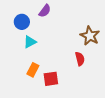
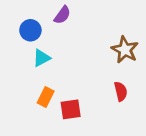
red semicircle: (80, 59) -> (121, 91), moved

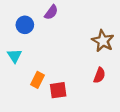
cyan triangle: (42, 58) -> (15, 56), moved, turned -35
red semicircle: (121, 91) -> (99, 75), turned 35

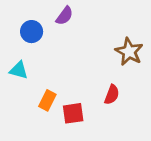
cyan triangle: (15, 56) -> (19, 70), turned -42
red semicircle: (99, 75) -> (112, 95), moved

